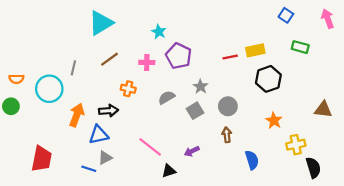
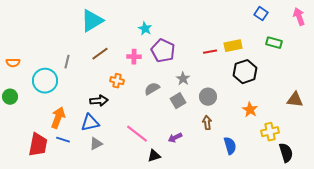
orange semicircle: (16, 79) -> (13, 63), moved
orange arrow: (77, 115) -> (58, 118), moved
blue line: (89, 169) -> (63, 140), moved

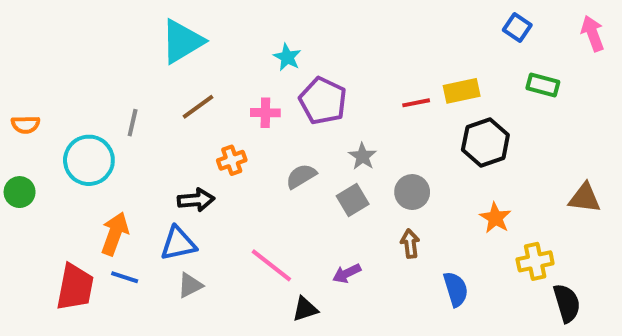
orange cross: (117, 81) -> (232, 160), turned -32

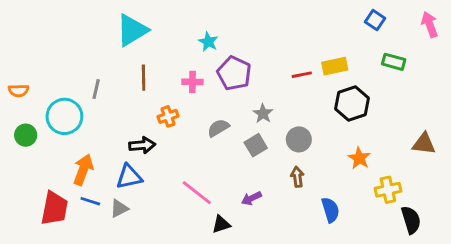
brown line: (198, 107) -> (144, 78), turned -55
green circle: (20, 192) -> (26, 135), moved
gray triangle: (190, 285) -> (119, 208), moved

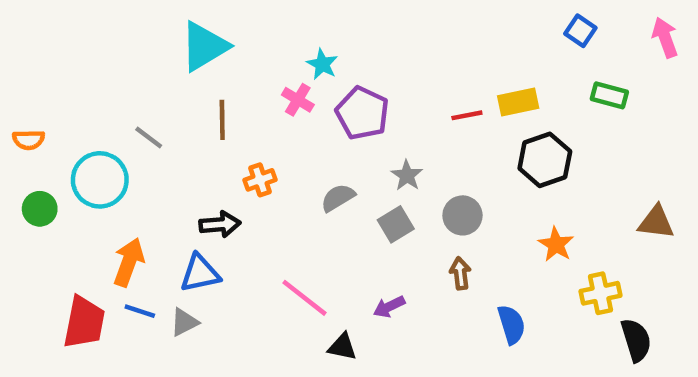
pink cross: (192, 82) -> (298, 100), moved, turned 30
gray line: (96, 89) -> (149, 138), turned -66
black triangle: (221, 224) -> (342, 347), turned 30

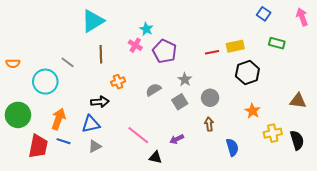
green circle: (40, 209) -> (18, 115), moved, size x1.6
gray triangle: (184, 322) -> (95, 146), moved
black semicircle: (636, 340) -> (297, 140), moved

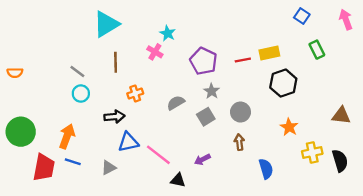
green rectangle: (277, 43) -> (317, 50), turned 49
purple pentagon: (165, 51) -> (203, 61), moved
cyan circle: (45, 82) -> (81, 94), moved, size x0.6
blue triangle: (91, 124) -> (128, 142), moved

